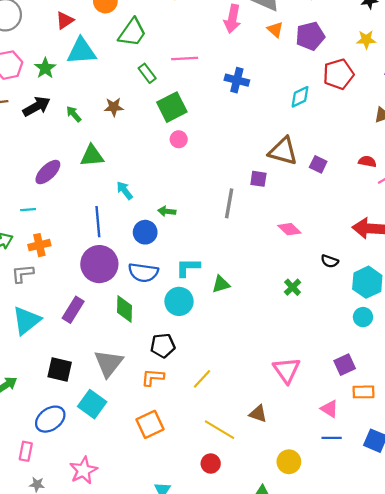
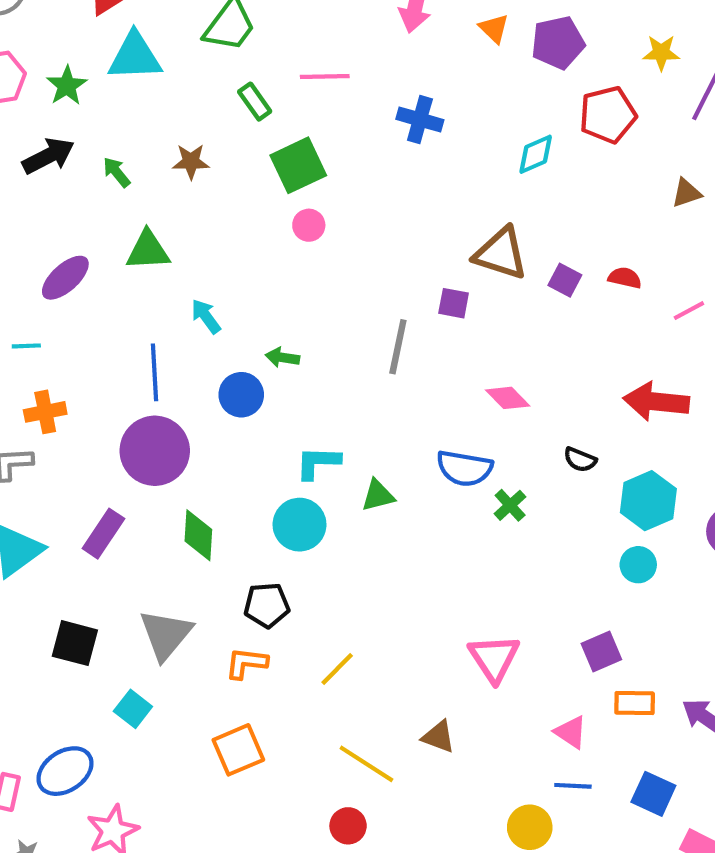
red semicircle: (367, 161) -> (625, 278), moved
blue semicircle: (143, 273) -> (464, 468), moved
cyan square: (92, 404) -> (133, 709), size x0.7
blue ellipse: (50, 419) -> (65, 771), moved
yellow circle: (289, 462) -> (530, 827), moved

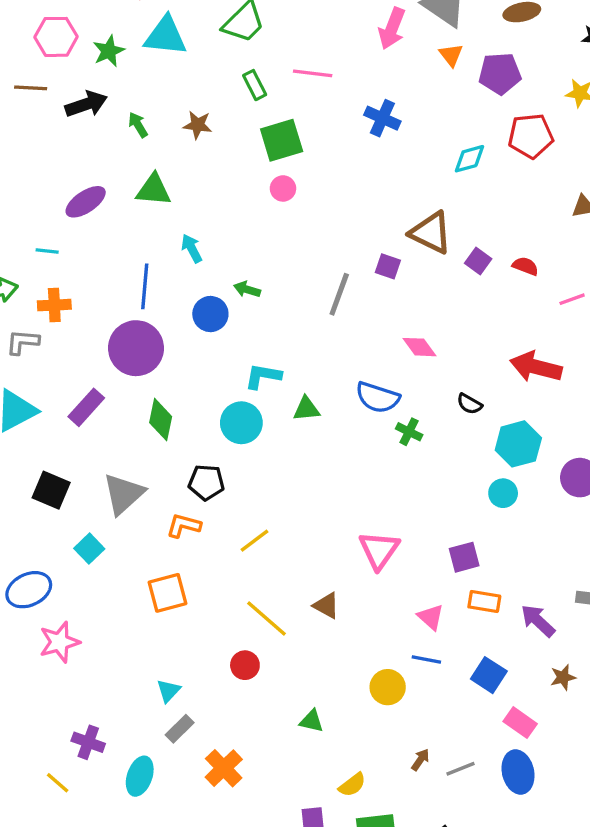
green cross: (510, 505) -> (409, 432), turned -30

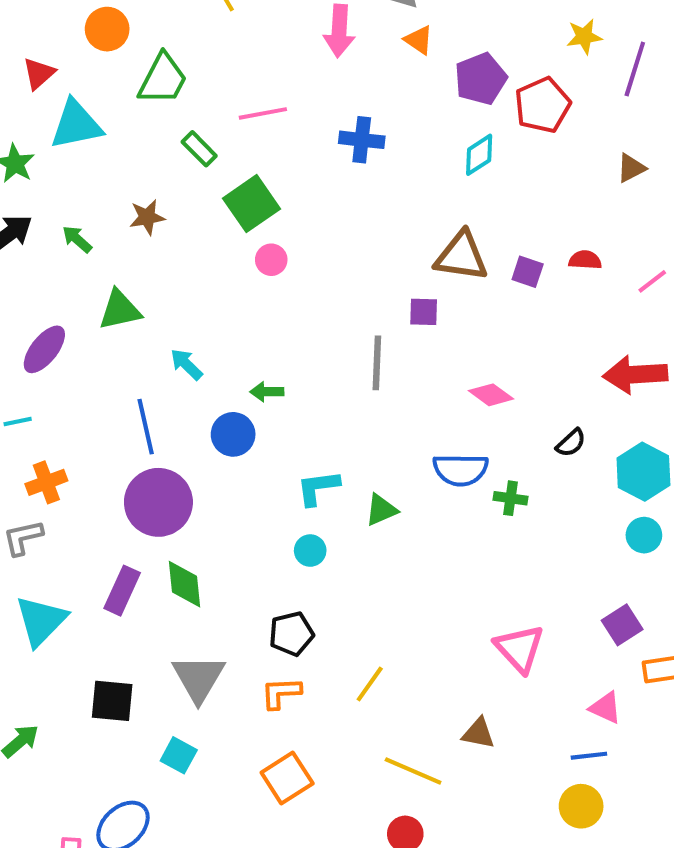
purple pentagon: (500, 74) -> (481, 79), moved
black semicircle: (469, 404) -> (571, 443), turned -55
green diamond: (161, 420) -> (185, 584), moved
cyan circle: (241, 423) -> (310, 551), size x0.6
blue line: (426, 660) -> (589, 756), moved

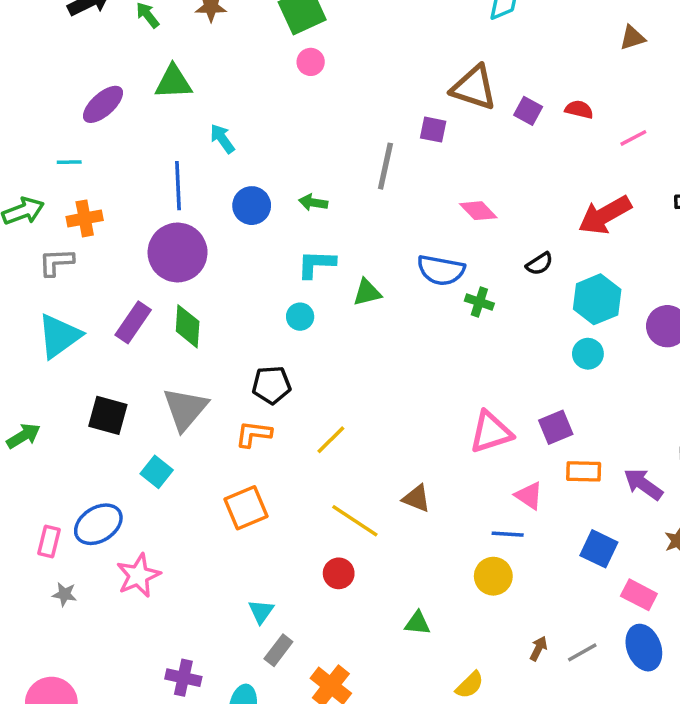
red arrow: (635, 375) -> (605, 215), turned -36
green arrow: (267, 392) -> (313, 202), moved
pink triangle: (520, 648) -> (491, 432), moved, turned 45

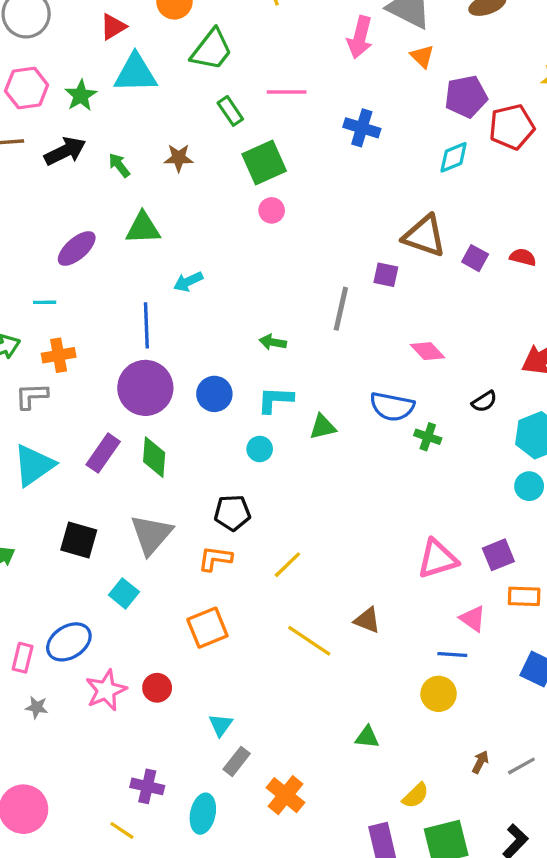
cyan arrow: (222, 139) -> (188, 282), turned -80
blue circle: (252, 206) -> (214, 394), moved
red circle: (339, 573) -> (157, 688), moved

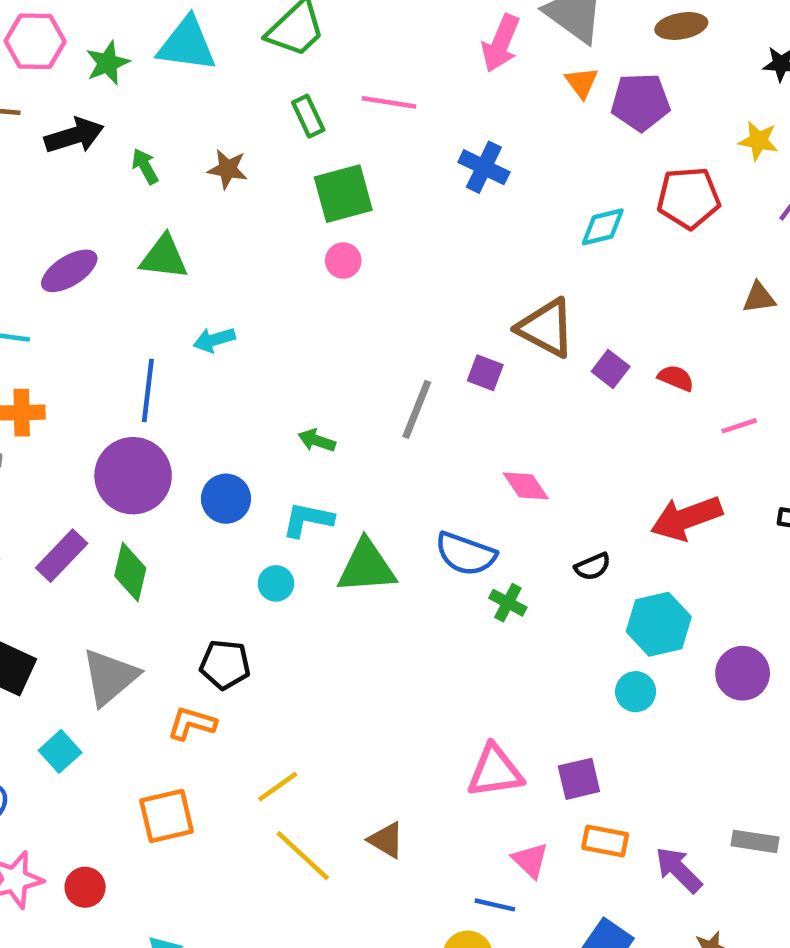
purple pentagon: (466, 97) -> (641, 102), moved
green triangle: (323, 427) -> (366, 567), size x1.6
yellow line: (287, 565) -> (278, 787), moved

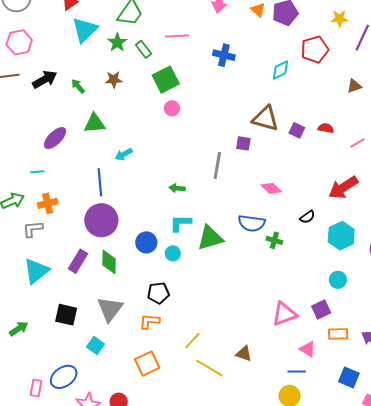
cyan triangle: (187, 44) -> (85, 30), turned -40
green star: (107, 63) -> (117, 42), moved
blue circle: (226, 499) -> (146, 242), moved
cyan circle: (636, 692) -> (338, 280), moved

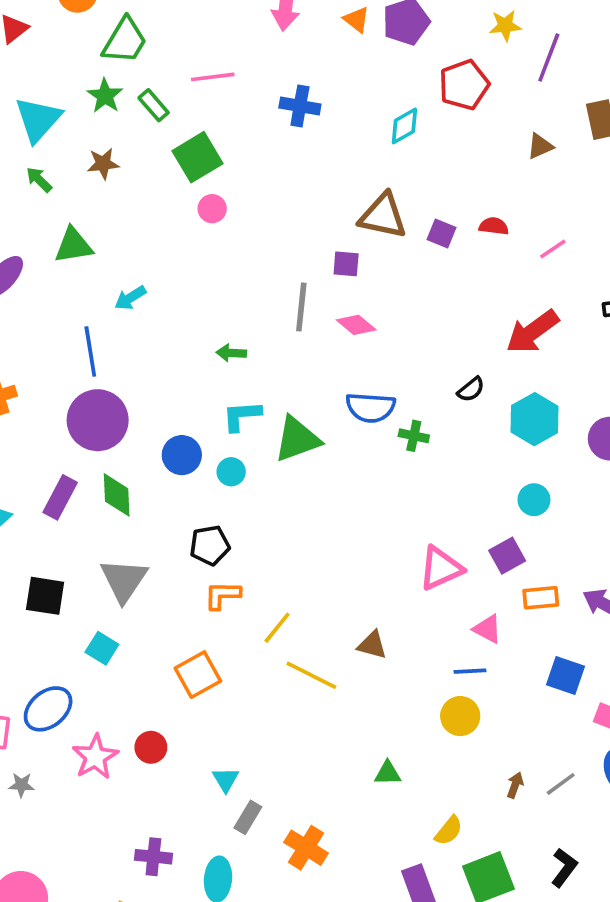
cyan triangle: (85, 30) -> (38, 119), moved
pink diamond: (271, 188) -> (356, 325), moved
orange L-shape: (149, 321) -> (222, 595), moved

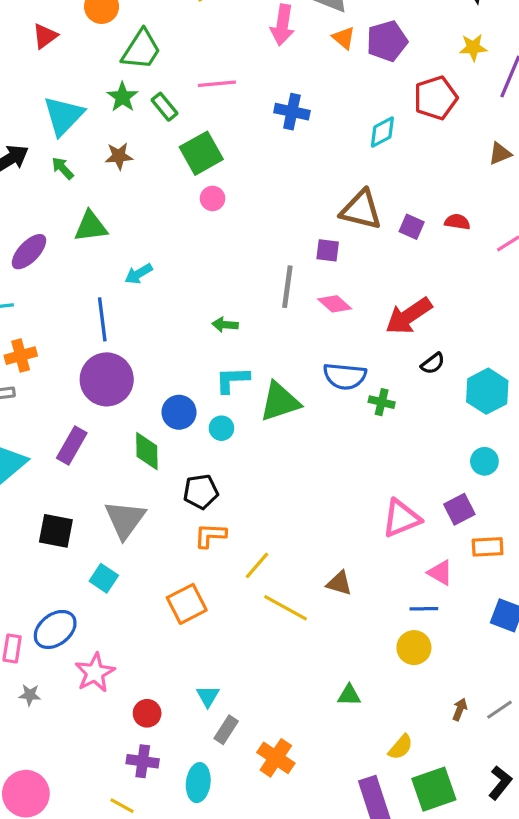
red arrow: (532, 332) -> (409, 316), moved
green diamond: (117, 495) -> (147, 451), moved
red circle: (151, 747) -> (147, 713), moved

